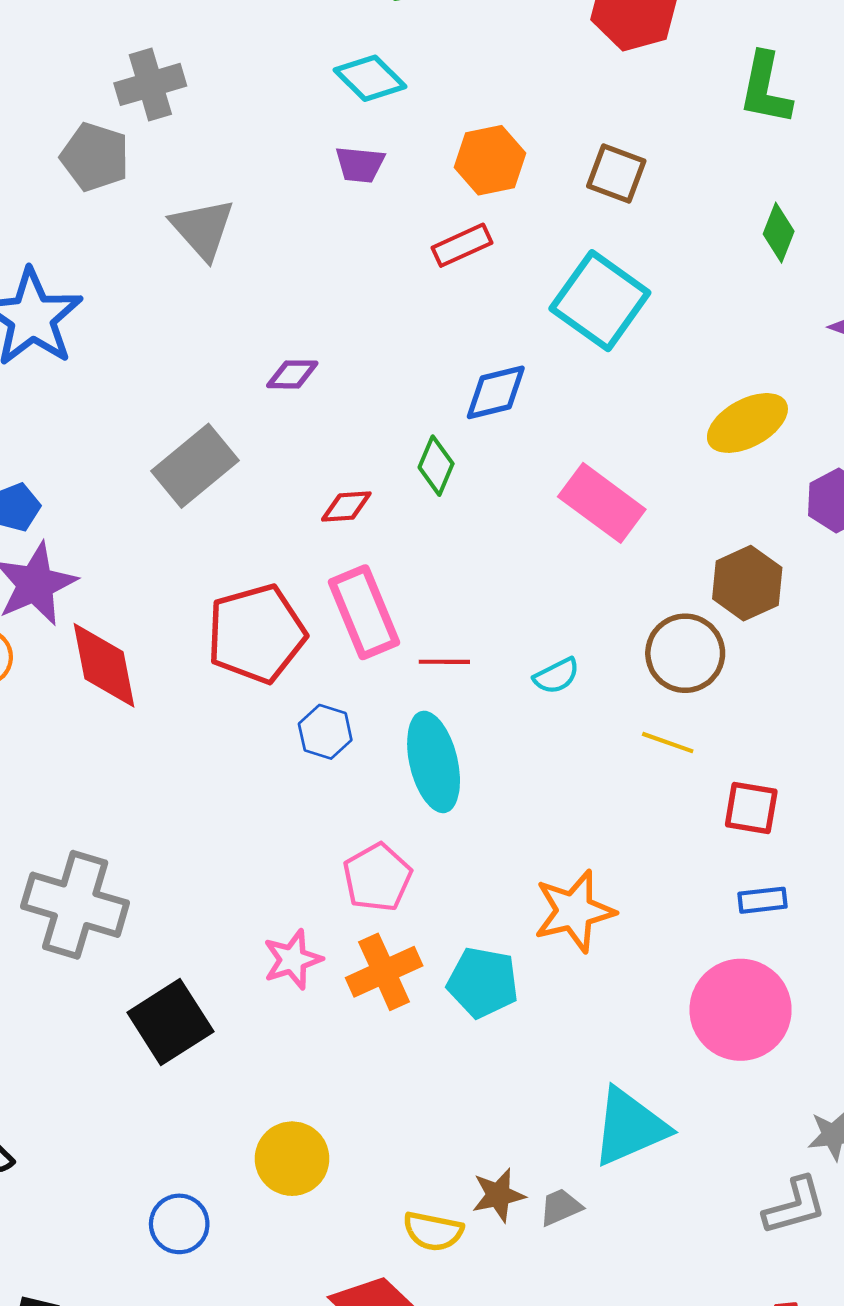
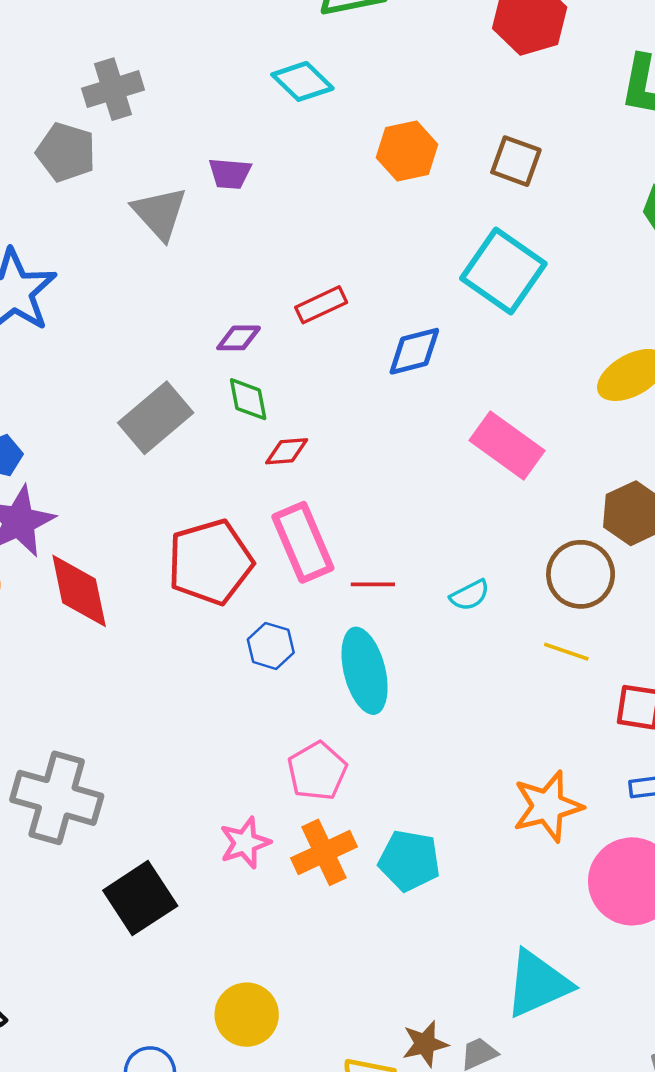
purple trapezoid: (360, 164) -> (230, 174), moved
red rectangle: (462, 245) -> (321, 305), moved
green diamond: (436, 466) -> (248, 399), moved, turned -33
orange star: (574, 911) -> (548, 806), moved

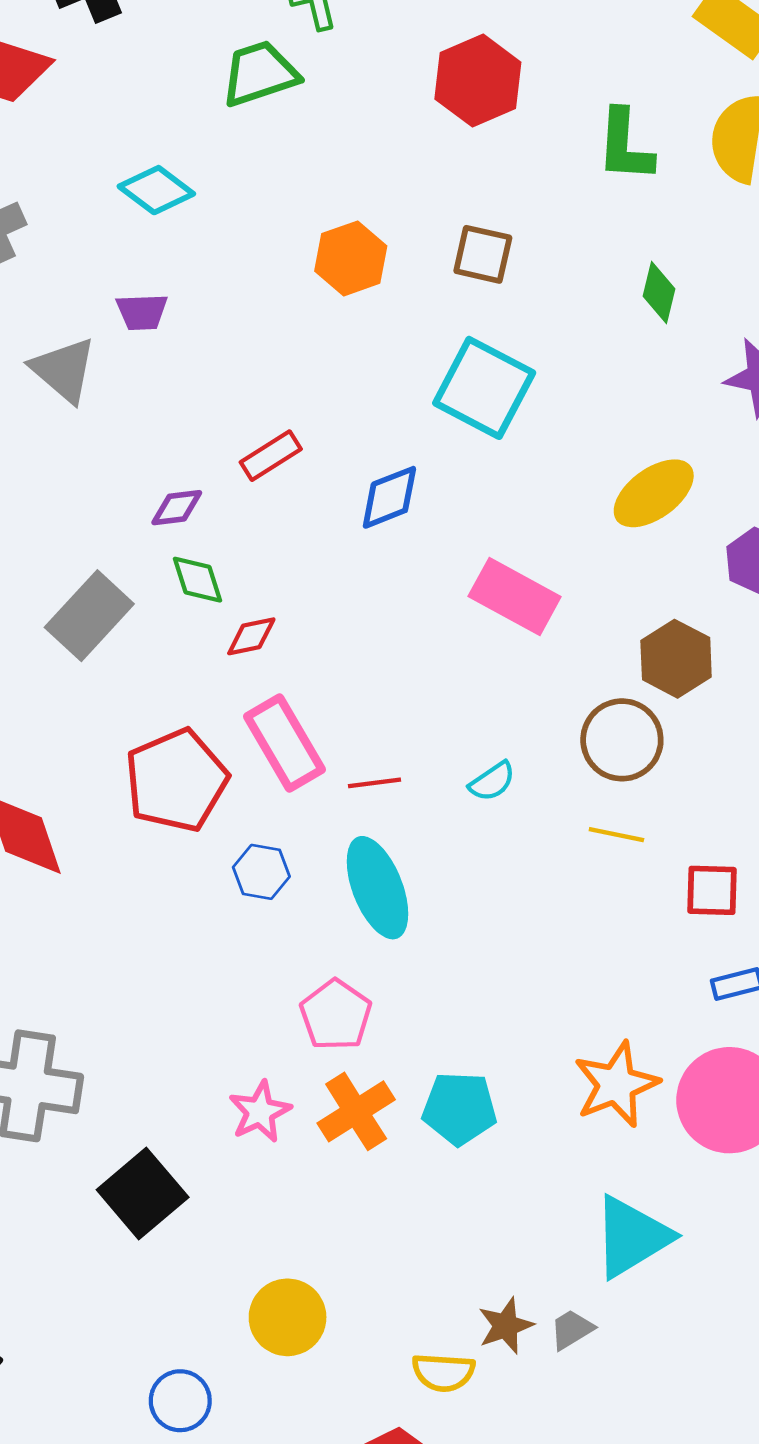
cyan diamond: (302, 81) -> (156, 190), moved
orange star: (548, 806) -> (616, 1084), moved

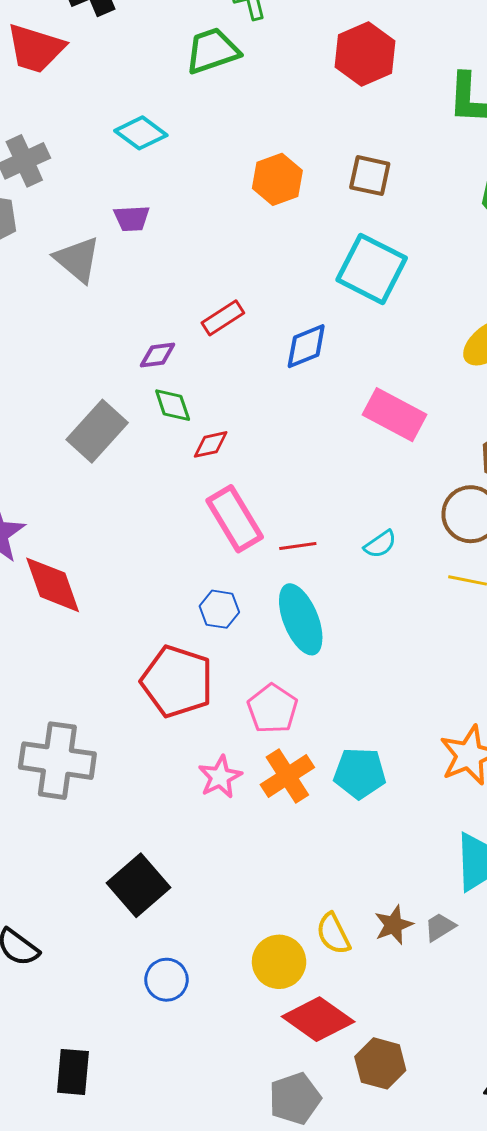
red pentagon: (176, 780) -> (177, 681), moved, turned -30
black square: (143, 1194) -> (139, 885), moved
yellow circle: (288, 1317) -> (279, 962), moved
yellow semicircle: (443, 1372) -> (333, 934), moved, turned 60

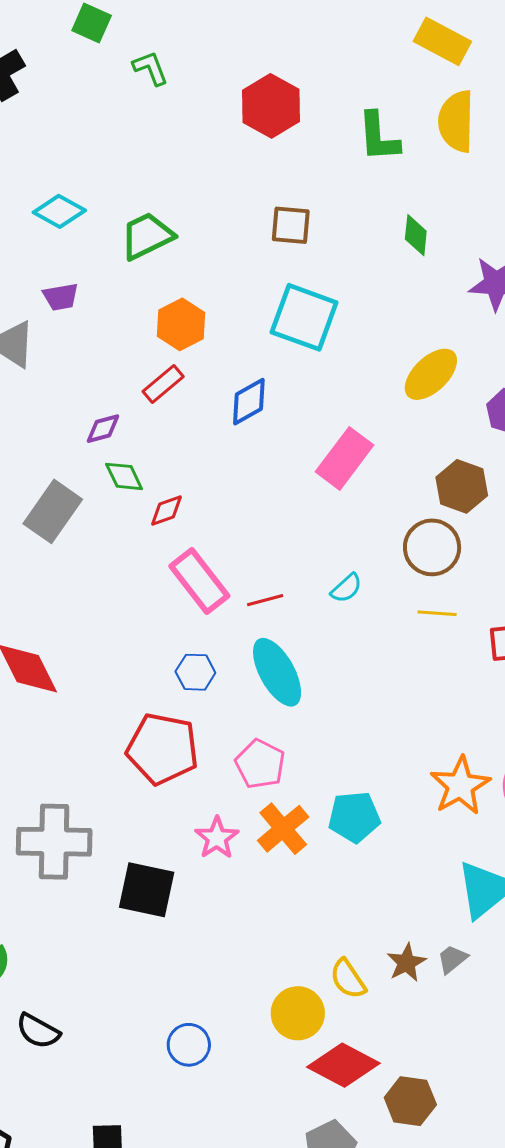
green trapezoid: (212, 51) -> (147, 236), moved
orange hexagon: (277, 179) -> (181, 324), moved
pink rectangle: (394, 415) -> (345, 458), turned -74
black square: (139, 885) -> (147, 890), moved, turned -30

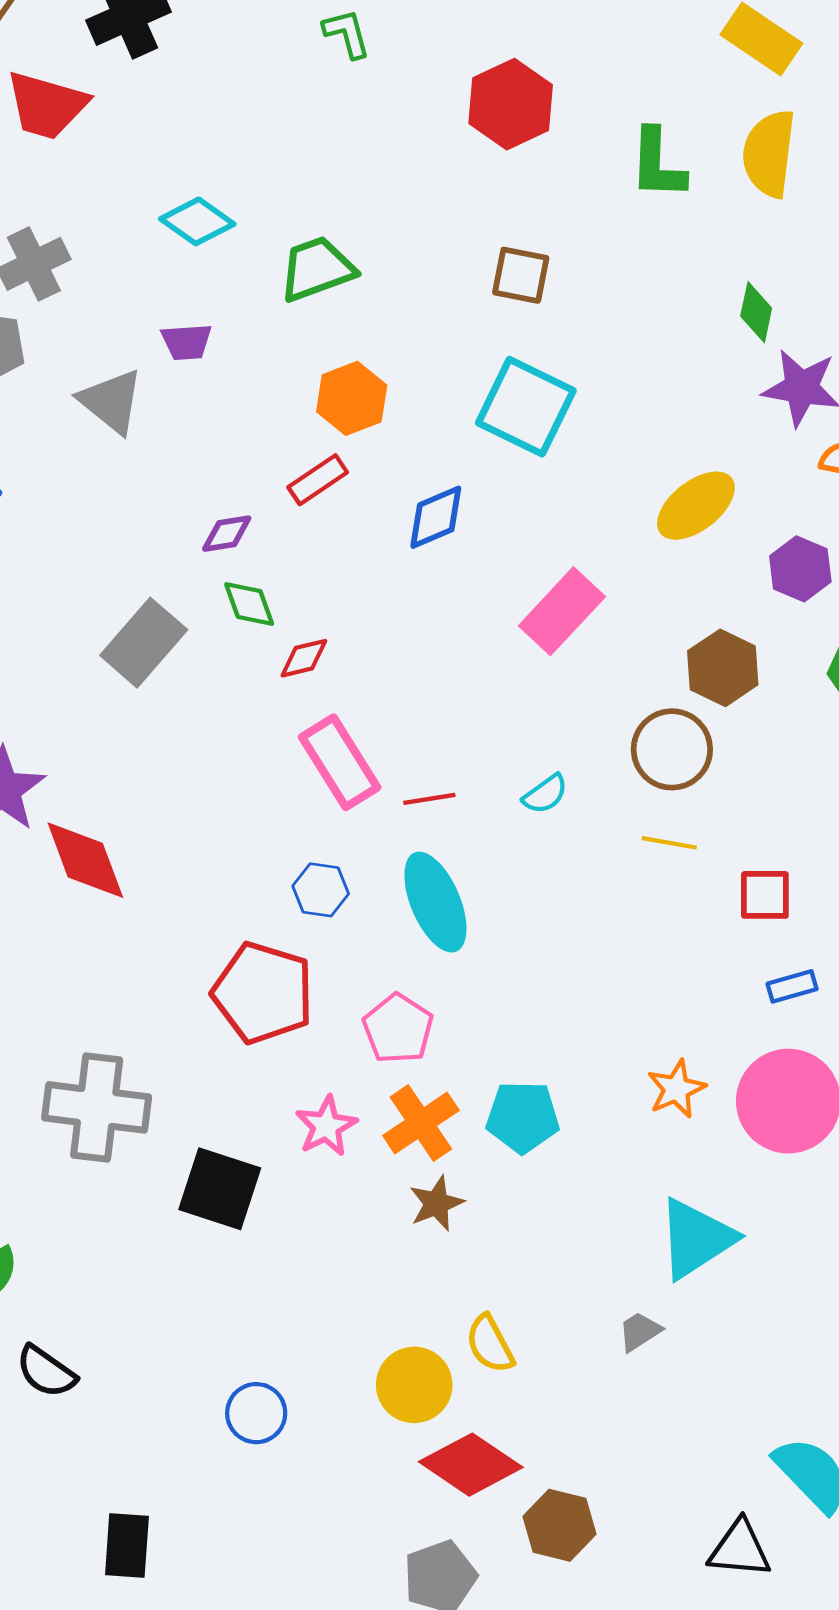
green diamond: (416, 235) -> (756, 312), moved
orange star: (460, 786) -> (676, 1089), size x0.7
brown star: (406, 963) -> (436, 1203), moved

